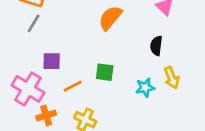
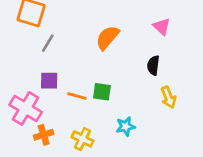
gray line: (34, 23) -> (48, 43), moved
orange line: (73, 86) -> (77, 96), moved, turned 42
cyan star: (145, 88) -> (125, 126), moved

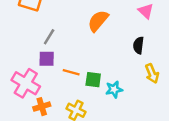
gray line: (48, 43) -> (49, 37), moved
green square: (102, 92) -> (93, 80), moved
cyan star: (125, 126) -> (114, 89), moved

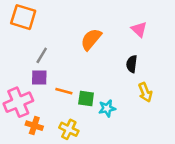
pink cross: (26, 83) -> (18, 102), turned 36
orange cross: (42, 107) -> (34, 126), turned 35

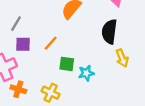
gray line: (42, 55) -> (16, 24), moved
black semicircle: (132, 64) -> (109, 32), size x1.5
orange line: (64, 91) -> (51, 43), moved, turned -63

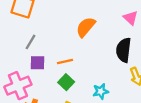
orange line: (51, 43) -> (65, 61), turned 35
green square: (67, 64) -> (66, 82), moved, turned 35

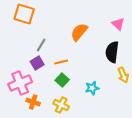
gray line: (31, 42) -> (41, 45), moved
purple square: (37, 63) -> (37, 63), turned -32

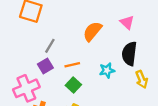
pink triangle: (118, 24) -> (127, 22), moved
cyan star: (92, 88) -> (107, 70), moved

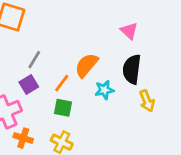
orange semicircle: (92, 31) -> (86, 65), moved
orange line: (72, 65) -> (62, 83), turned -40
green square: (73, 85) -> (63, 108), turned -32

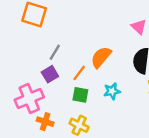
cyan star: (104, 90) -> (112, 91), moved

